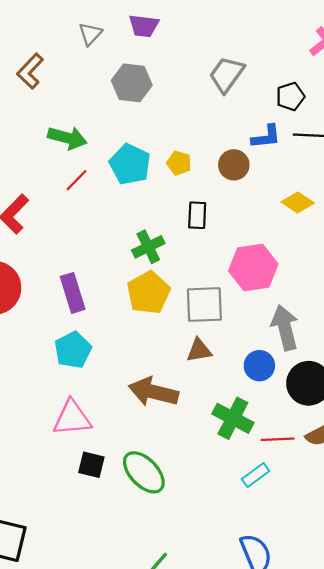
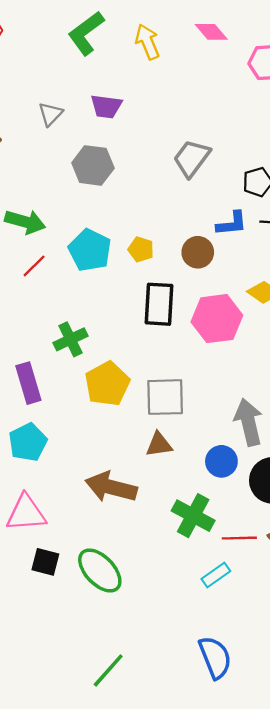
black rectangle: (197, 215) -> (159, 304), size x1.5
green cross: (148, 247) -> (71, 339), moved
pink hexagon: (253, 267) -> (217, 319), moved

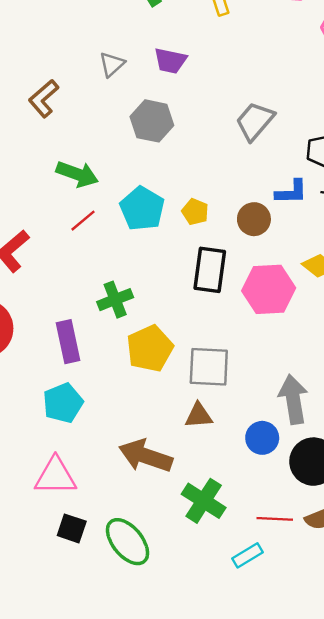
green cross: (193, 516) -> (204, 501), moved

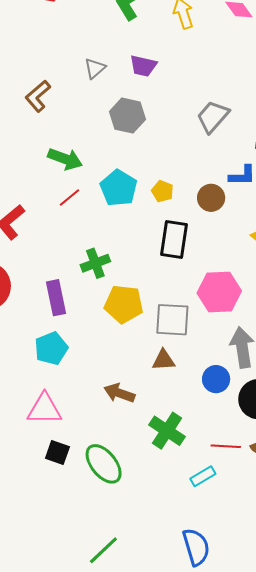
pink hexagon: (269, 289) -> (219, 292), moved
yellow pentagon: (150, 348) -> (124, 304), turned 30
brown arrow: (146, 456) -> (119, 393), size x0.7

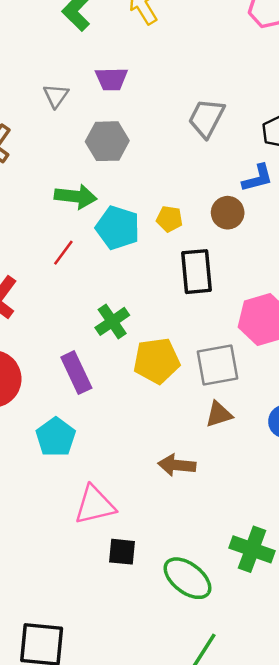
green arrow: (65, 159) -> (76, 197), moved
cyan pentagon: (51, 348) -> (56, 437), moved
green cross: (167, 431) -> (252, 549), moved
green ellipse: (104, 464) -> (187, 578), moved

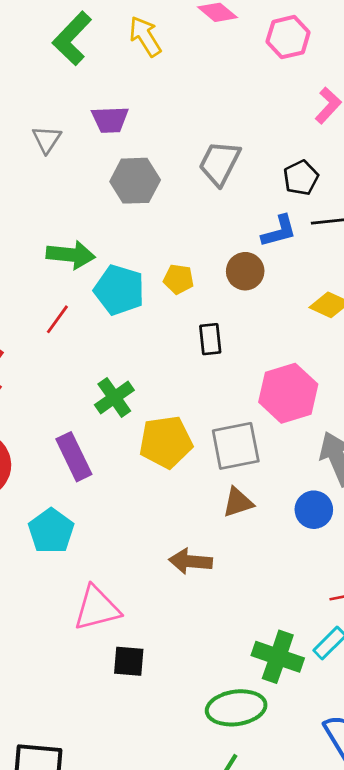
gray hexagon: (107, 141) -> (135, 181), moved
black rectangle: (197, 272) -> (210, 339), size x0.6
green ellipse: (187, 578) -> (236, 708), moved, turned -45

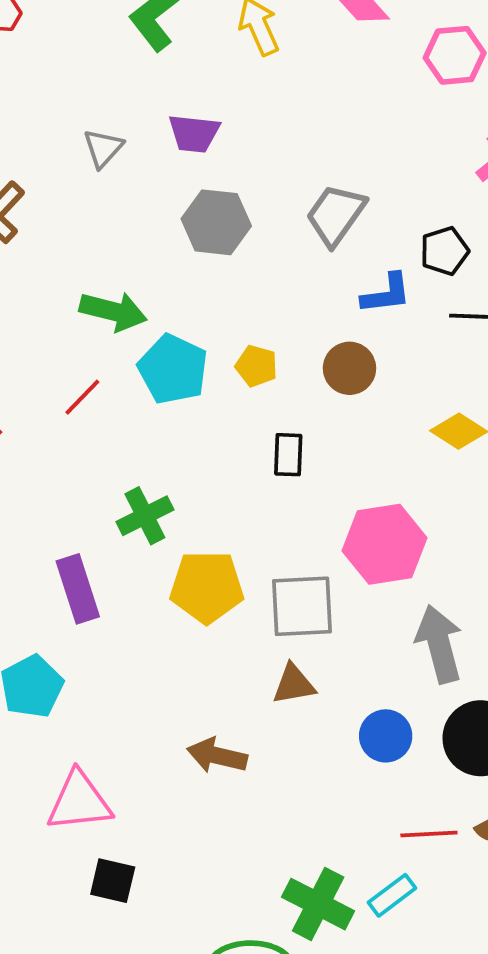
blue L-shape: (279, 231) -> (386, 294), moved
blue circle: (314, 510) -> (386, 736), moved

